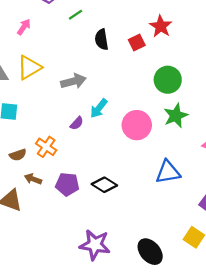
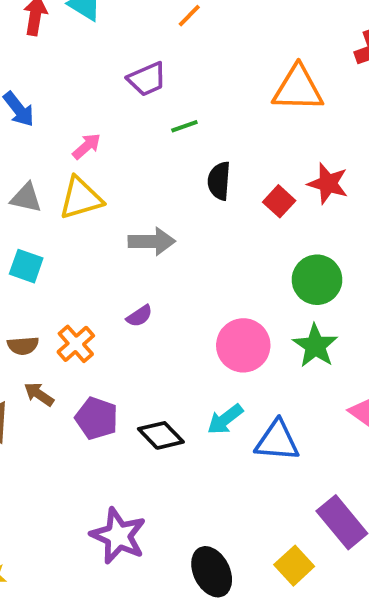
red star: (161, 26) -> (328, 184), turned -30
pink arrow: (24, 27) -> (87, 146), moved
red square: (137, 42) -> (279, 201), turned -35
cyan arrow: (99, 108) -> (225, 419), moved
green star: (176, 116) -> (315, 346), turned -30

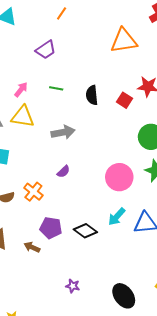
green line: (184, 126) -> (56, 88), moved, turned 40
yellow triangle: (81, 198) -> (23, 117), turned 35
brown arrow: (39, 394) -> (32, 247), moved
purple star: (118, 536) -> (73, 286), size x0.5

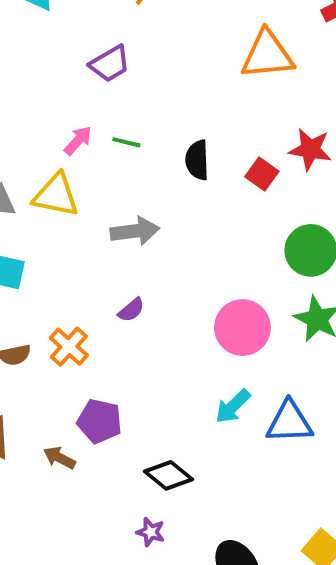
pink arrow: (21, 90) -> (78, 141), moved
black diamond: (85, 231) -> (169, 475), moved
purple star: (73, 286) -> (151, 532), moved

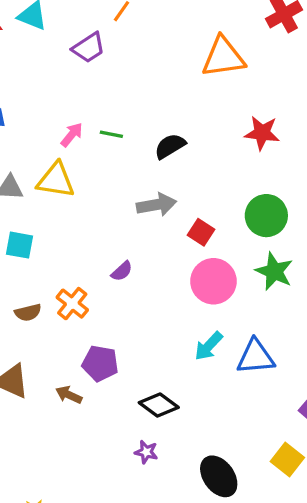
purple trapezoid: (110, 64) -> (89, 48), moved
black semicircle: (197, 160) -> (170, 146), turned 64
red square: (262, 174) -> (201, 232), moved
gray arrow: (135, 231) -> (156, 205), moved

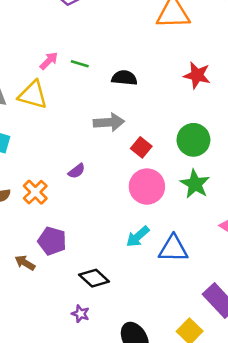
black semicircle: (170, 146) -> (124, 78), turned 30

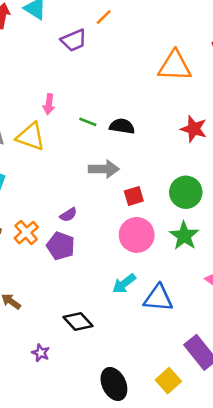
pink arrow: (49, 61) -> (49, 104), turned 138
green line: (80, 64) -> (88, 122), moved
red square: (141, 147) -> (134, 196), turned 30
purple pentagon: (52, 241) -> (61, 246), moved
purple star: (80, 314) -> (41, 353), moved

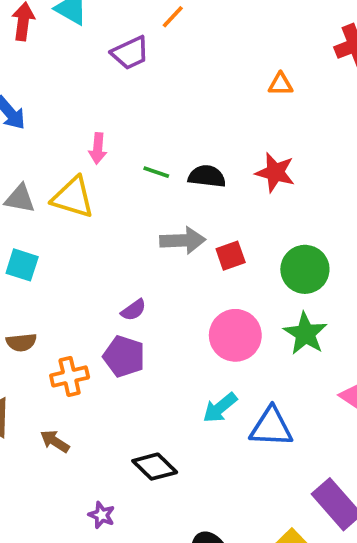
orange triangle: (175, 66) -> (281, 84), size x0.5
red star: (194, 129) -> (275, 172), moved
red square: (134, 196) -> (231, 256), moved
orange cross: (26, 233) -> (70, 376), moved, turned 30

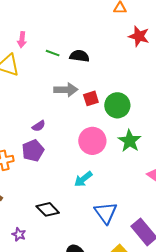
red star: (275, 172) -> (139, 36), moved
green circle: (305, 269) -> (117, 105), moved
purple pentagon: (124, 356) -> (33, 150), turned 30
blue triangle: (271, 427) -> (106, 213), moved, turned 50

